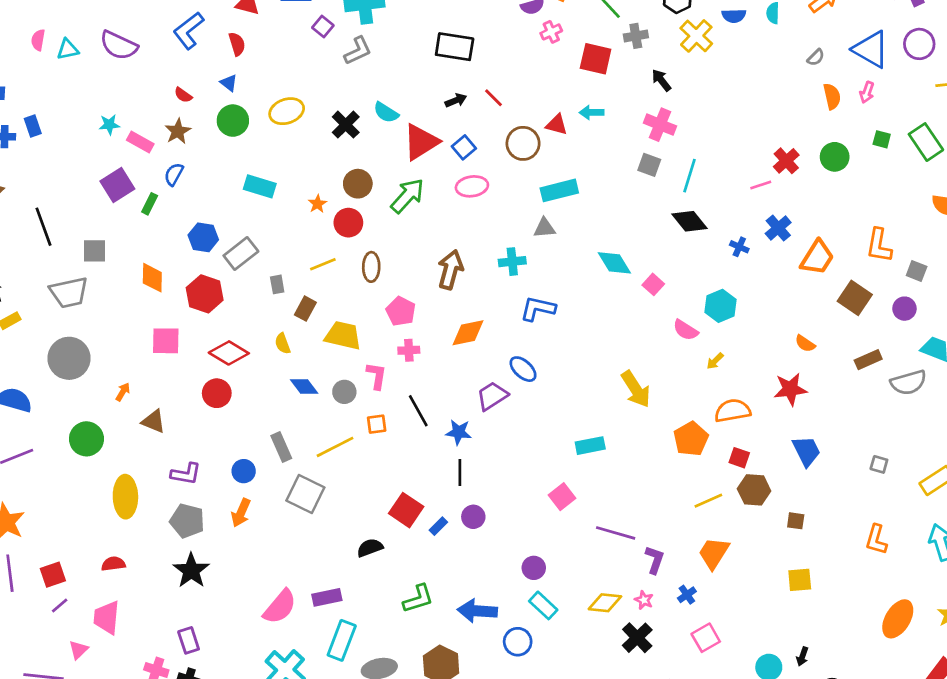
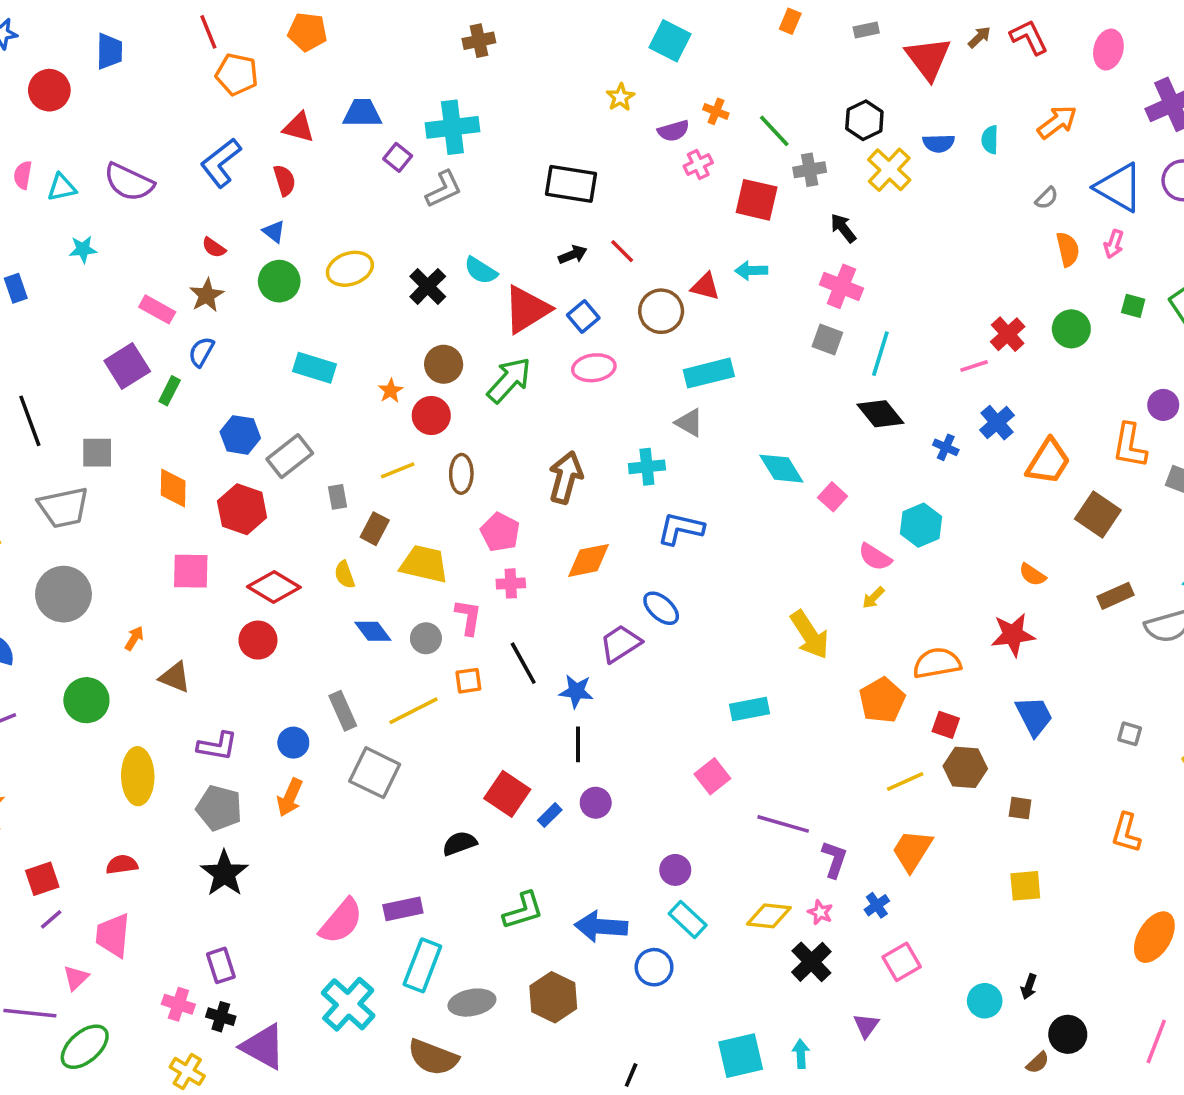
cyan star: (109, 125) -> (83, 249), moved
gray triangle: (545, 228) -> (689, 423), turned 35
purple circle: (904, 309) -> (1163, 405), moved
yellow arrow: (715, 361) -> (873, 598), moved

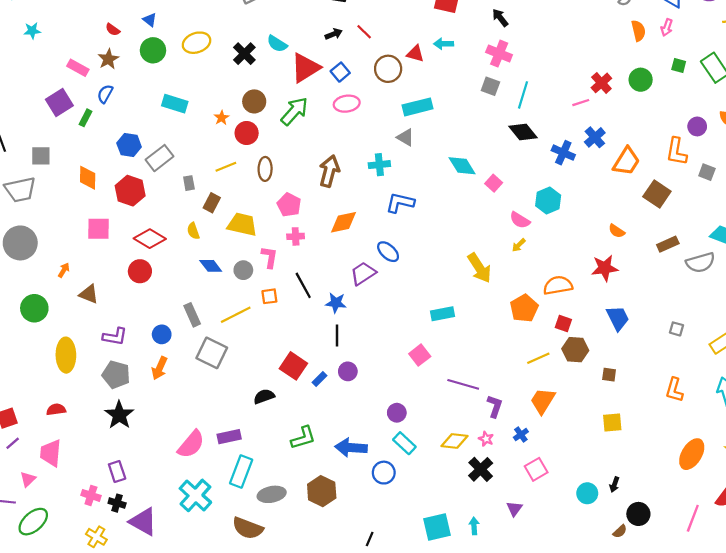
blue cross: (946, 447) -> (563, 153), size x1.5

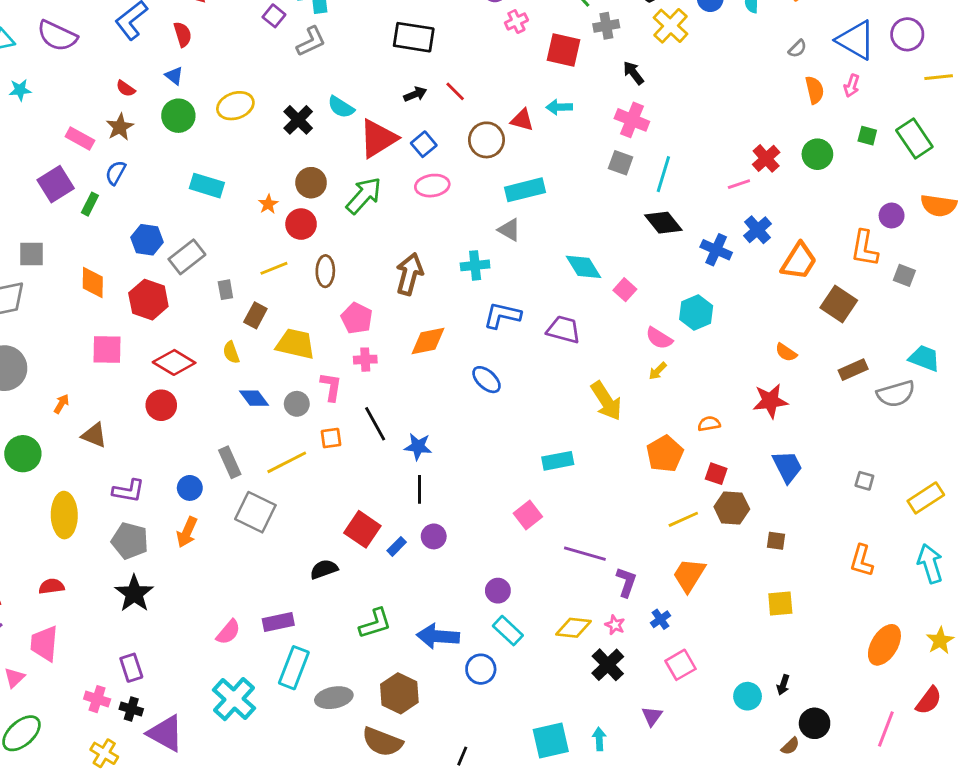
purple trapezoid: (363, 273) -> (564, 330), moved, turned 48
orange semicircle: (558, 285) -> (709, 424), size x0.6
pink semicircle: (191, 444) -> (228, 632), size x0.7
brown semicircle: (248, 528) -> (382, 742), moved

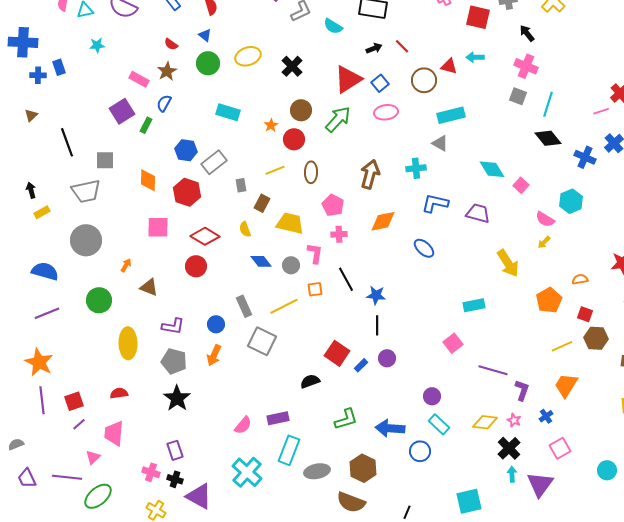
cyan semicircle: (341, 107) -> (333, 26), moved
purple triangle: (652, 716) -> (540, 484), size x1.8
cyan arrow: (599, 739) -> (512, 474), moved

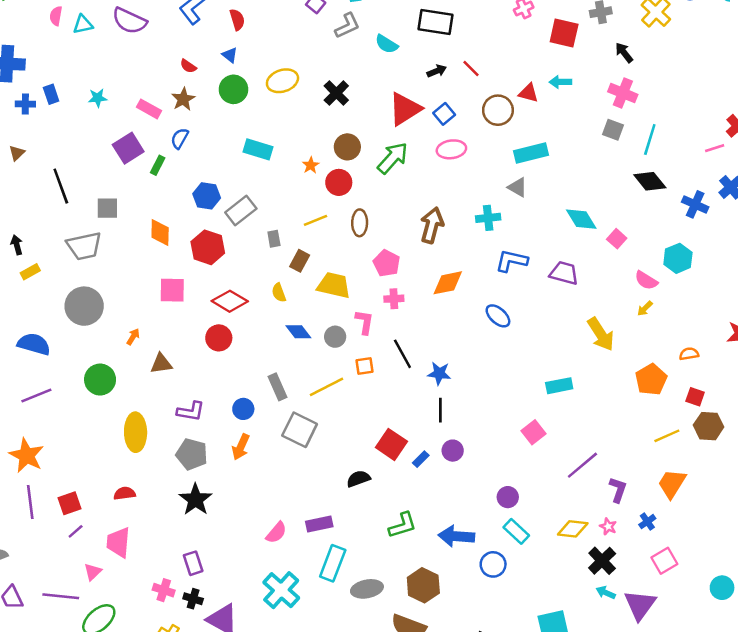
cyan star: (97, 45) -> (98, 98), moved
brown triangle: (149, 287) -> (161, 364), turned -30
purple line: (493, 370) -> (582, 465), turned -56
cyan arrow: (512, 474) -> (606, 593), turned -63

